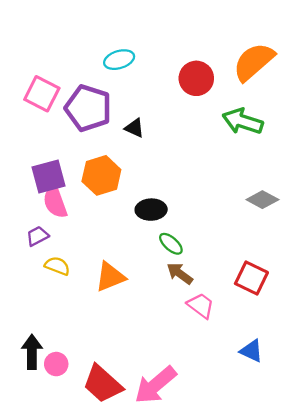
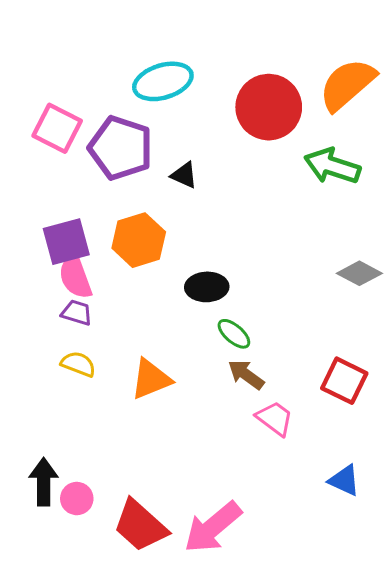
cyan ellipse: (119, 60) -> (163, 81), size x1.4
red circle: (196, 78) -> (269, 107), size x1.4
purple trapezoid: (37, 236) -> (77, 313), moved, turned 45

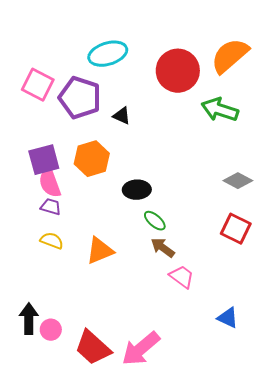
red square: (344, 381) -> (236, 229), moved

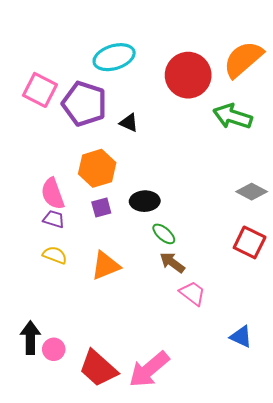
purple square: (44, 160) -> (101, 207), moved, size x0.6

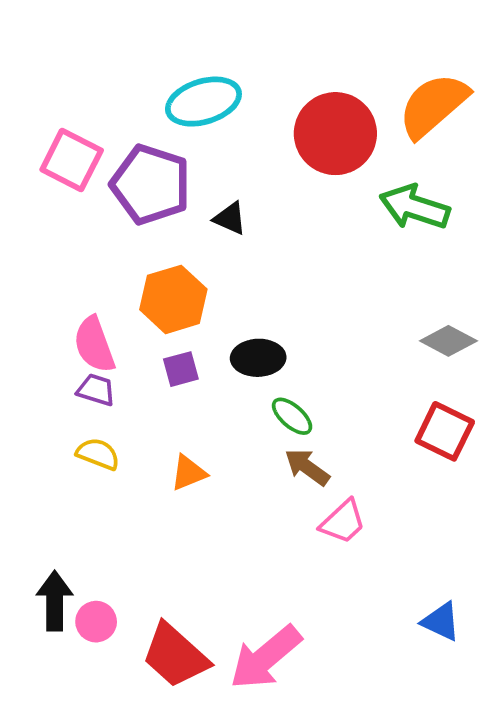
orange triangle: (106, 266) -> (188, 473), size x0.7
pink trapezoid: (192, 293) -> (343, 522), turned 100
blue triangle: (241, 337) -> (441, 622), moved

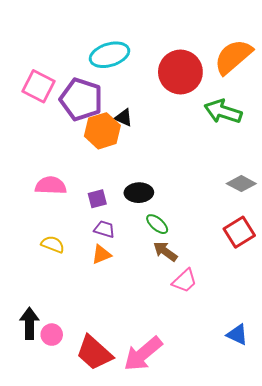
orange hexagon: (173, 299) -> (102, 131), moved
pink semicircle: (94, 345) -> (51, 186), turned 112
purple trapezoid: (96, 390) -> (104, 229), moved
red square: (445, 431) -> (239, 232), turned 32

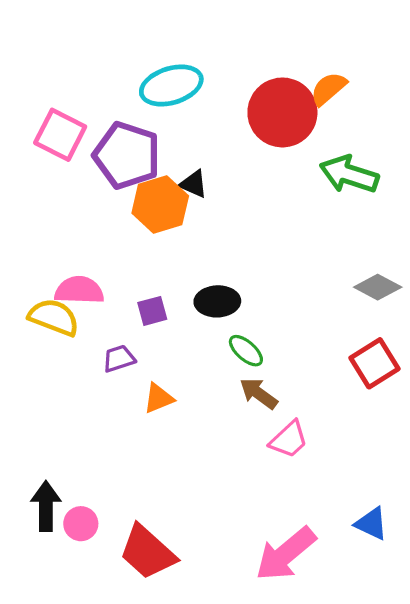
orange semicircle: (233, 57) -> (328, 89), moved, size x0.6
purple trapezoid: (104, 229) -> (119, 359), moved, turned -35
yellow semicircle: (53, 244) -> (54, 317), moved, size x1.4
pink arrow: (143, 354) -> (286, 554), moved

